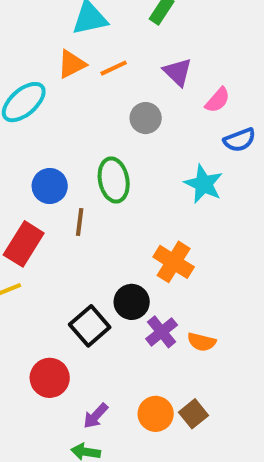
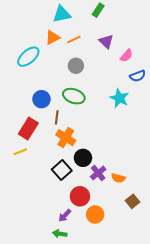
gray circle: (146, 118) -> (76, 66), moved
green ellipse: (114, 180) -> (74, 96), turned -60
orange cross: (174, 262) -> (66, 138), moved
red circle: (50, 378) -> (80, 196), moved
brown square: (194, 414) -> (133, 201), moved

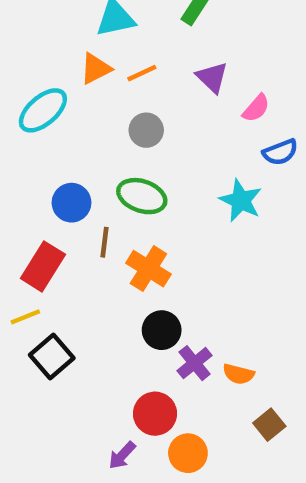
orange cross: (66, 138) -> (148, 269), moved
black square: (62, 170) -> (52, 356), moved

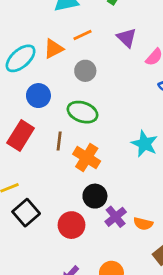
orange triangle: (96, 69) -> (54, 49), moved
cyan star: (241, 200) -> (144, 144), moved
blue circle: (71, 203) -> (38, 96), moved
red rectangle: (43, 266) -> (21, 136), moved
red circle: (155, 414) -> (72, 225), moved

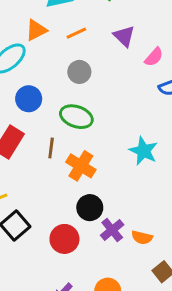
orange triangle: (54, 49) -> (36, 30), moved

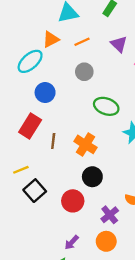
green ellipse: (76, 117) -> (106, 106), moved
brown line: (51, 148) -> (53, 141), moved
purple cross: (112, 230) -> (110, 215), moved

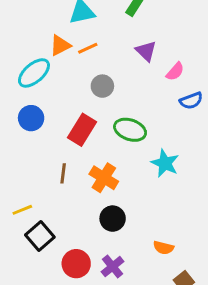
orange line: (82, 42) -> (88, 48), moved
blue circle: (45, 93) -> (31, 118), moved
red rectangle: (30, 126) -> (82, 130), moved
red circle: (73, 201) -> (76, 264), moved
purple cross: (110, 215) -> (113, 267), moved

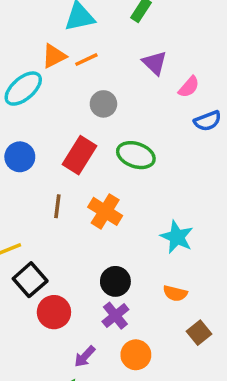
blue circle: (31, 118) -> (20, 157), moved
cyan star: (165, 163) -> (177, 237), moved
black circle: (113, 219) -> (115, 281), moved
red circle: (76, 264) -> (54, 312), moved

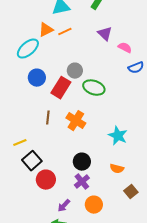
pink semicircle: (189, 87) -> (125, 48), turned -104
gray circle: (103, 104) -> (75, 71), moved
blue circle: (20, 157) -> (37, 78), moved

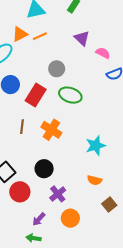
gray circle: (75, 71) -> (57, 69), moved
cyan star: (118, 136) -> (96, 146), turned 30
black circle: (82, 162) -> (44, 169), moved

